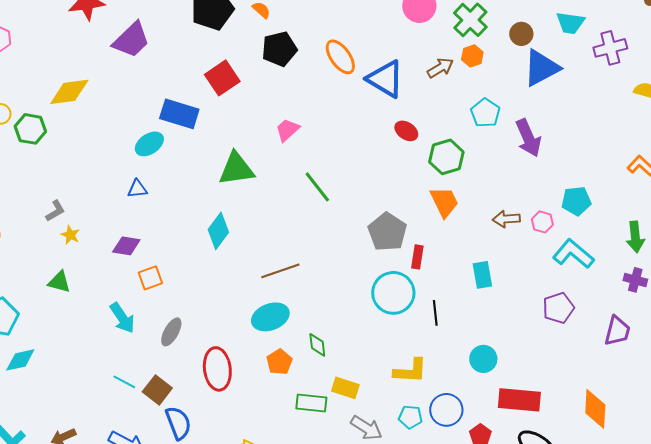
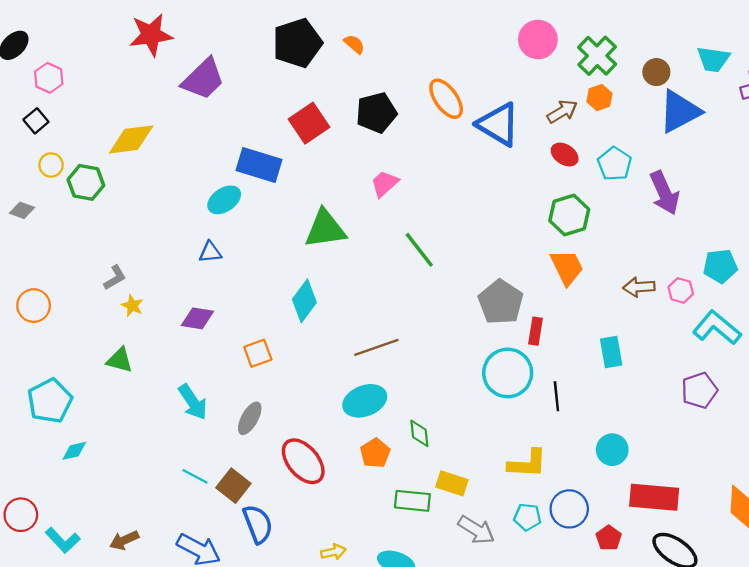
black pentagon: (279, 49) -> (376, 113), moved
red ellipse: (406, 131) -> (565, 155), moved
orange square: (150, 278) -> (258, 353), moved
cyan diamond: (20, 360) -> (74, 451), size x0.7
red ellipse: (217, 369) -> (303, 461), turned -33

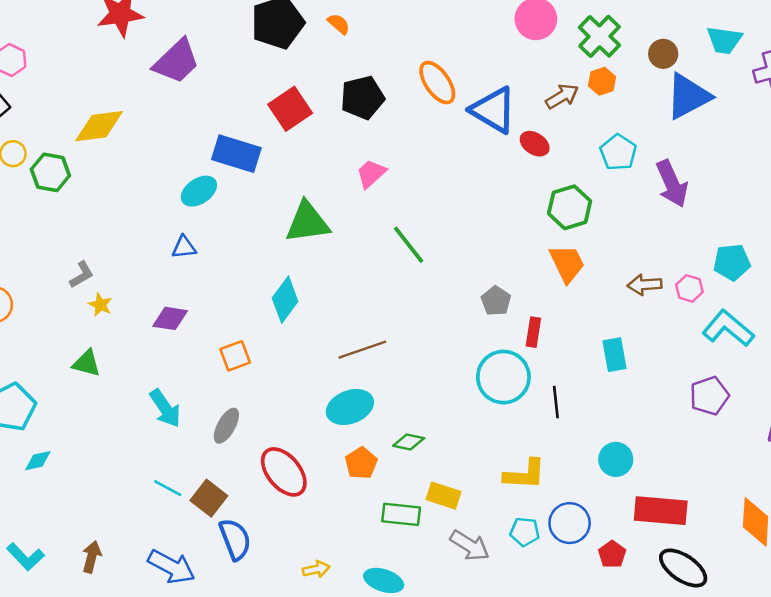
red ellipse: (565, 155) -> (535, 144), moved
gray pentagon: (501, 302) -> (496, 301), size x0.6
green diamond: (419, 433) -> (409, 442), turned -72
brown arrow: (124, 540) -> (92, 557), turned 128

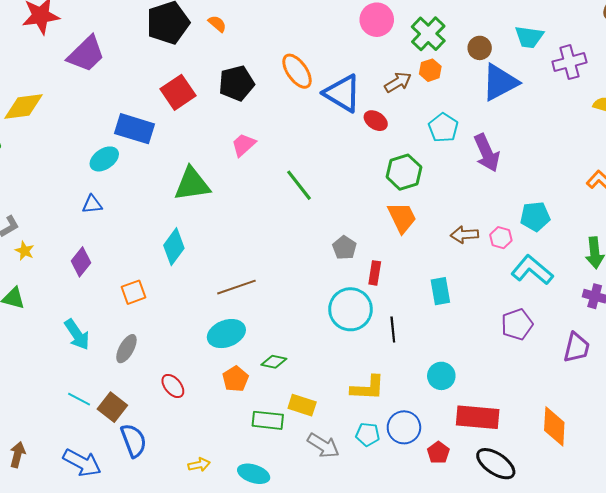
green line: (409, 245) -> (299, 185), moved
purple diamond: (170, 318) -> (81, 262), turned -60
red ellipse: (284, 472) -> (173, 386), size x0.6

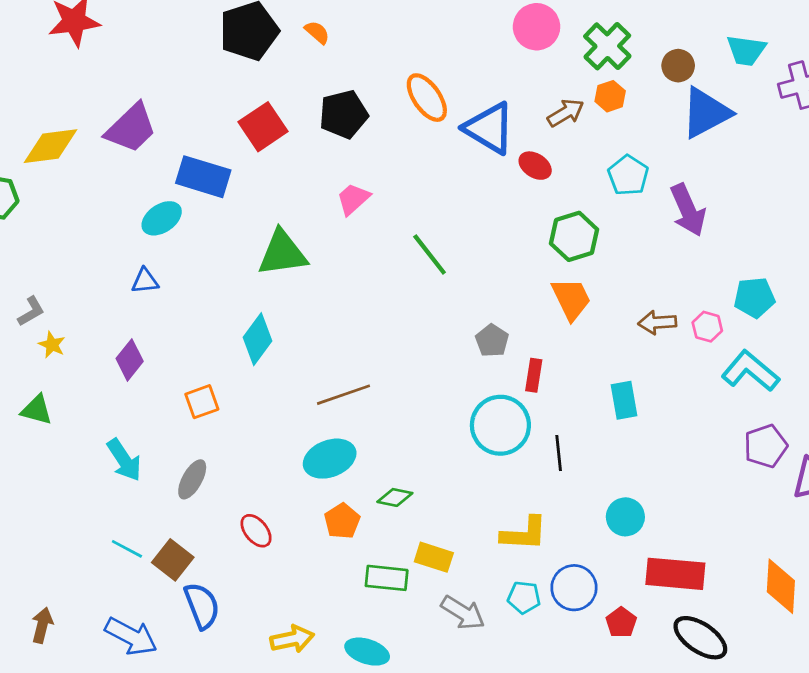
purple trapezoid: (86, 54) -> (131, 128), moved
purple pentagon: (517, 324) -> (766, 446), moved
yellow arrow: (199, 465) -> (292, 639), size x1.4

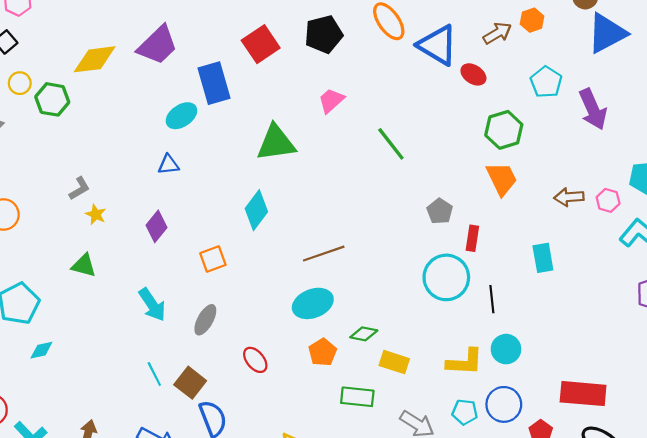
blue rectangle: (203, 177) -> (214, 83), turned 57
cyan circle: (625, 517) -> (506, 349), moved
cyan line: (127, 549) -> (154, 374), turned 35
yellow rectangle: (434, 557) -> (394, 362), moved

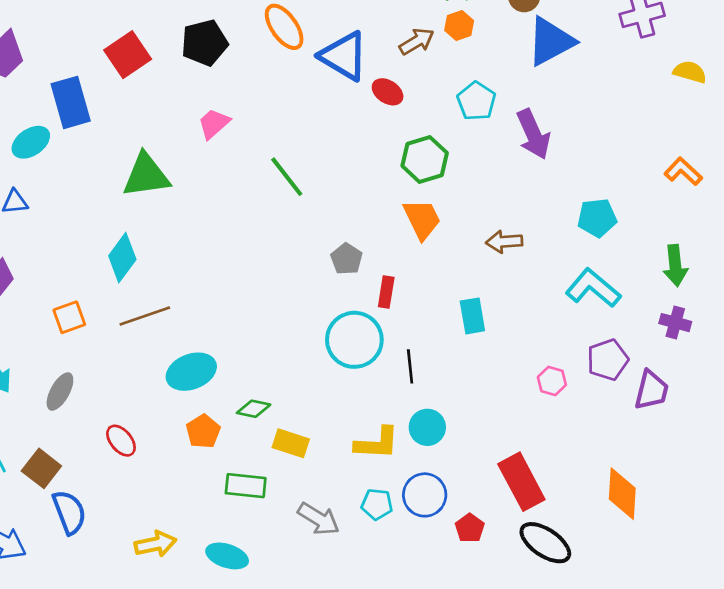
pink hexagon: (608, 200) -> (552, 381), moved
brown line: (324, 254) -> (145, 316), moved
red rectangle: (583, 394) -> (521, 482), turned 57

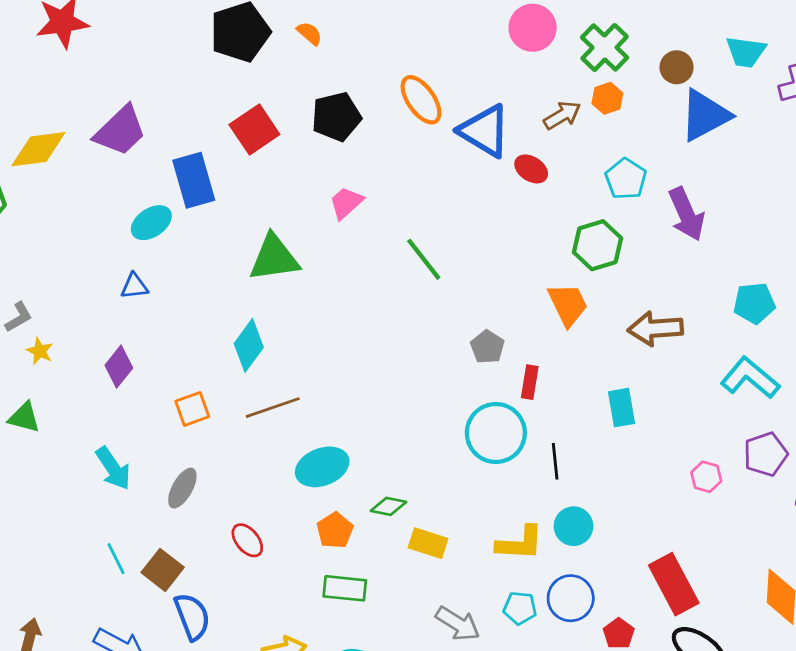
green hexagon: (425, 159) -> (598, 245), moved
brown arrow: (504, 242) -> (655, 329), size x1.4
green rectangle: (246, 486) -> (345, 588), moved

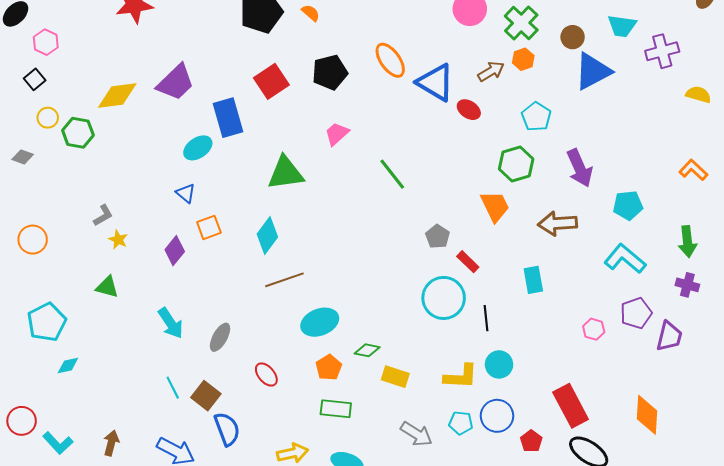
purple arrow: (686, 214) -> (580, 168), moved
blue triangle: (134, 286) -> (186, 193), turned 45
red rectangle: (530, 382) -> (468, 262), turned -55
orange square: (192, 409) -> (209, 227), moved

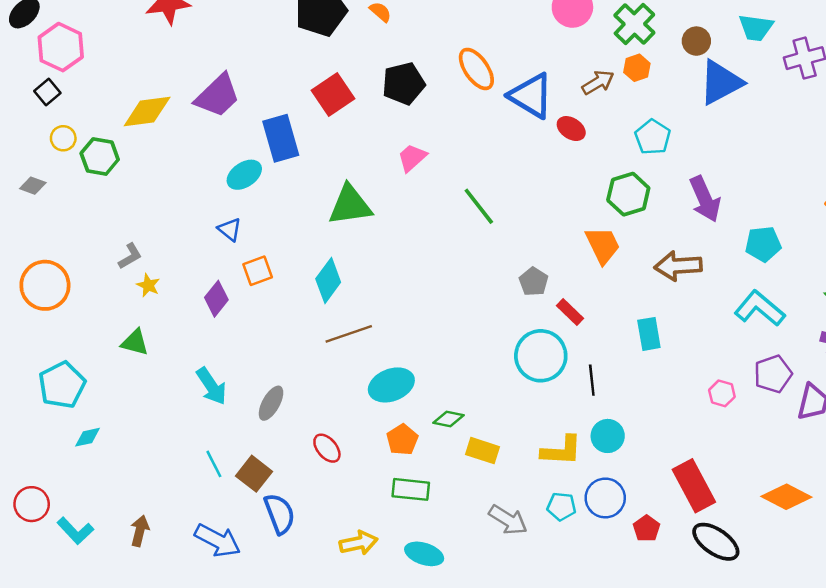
pink hexagon: (46, 42) -> (61, 47), size x1.5
orange circle: (33, 240) -> (45, 285), size x1.4
orange diamond: (647, 415) -> (786, 497), turned -66

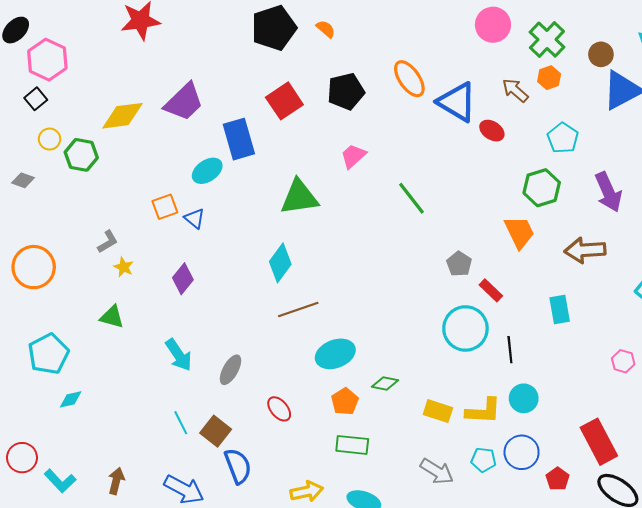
brown arrow: (598, 82) -> (515, 90), turned -108
orange square: (258, 271) -> (165, 207), moved
yellow rectangle: (482, 451) -> (438, 411), moved

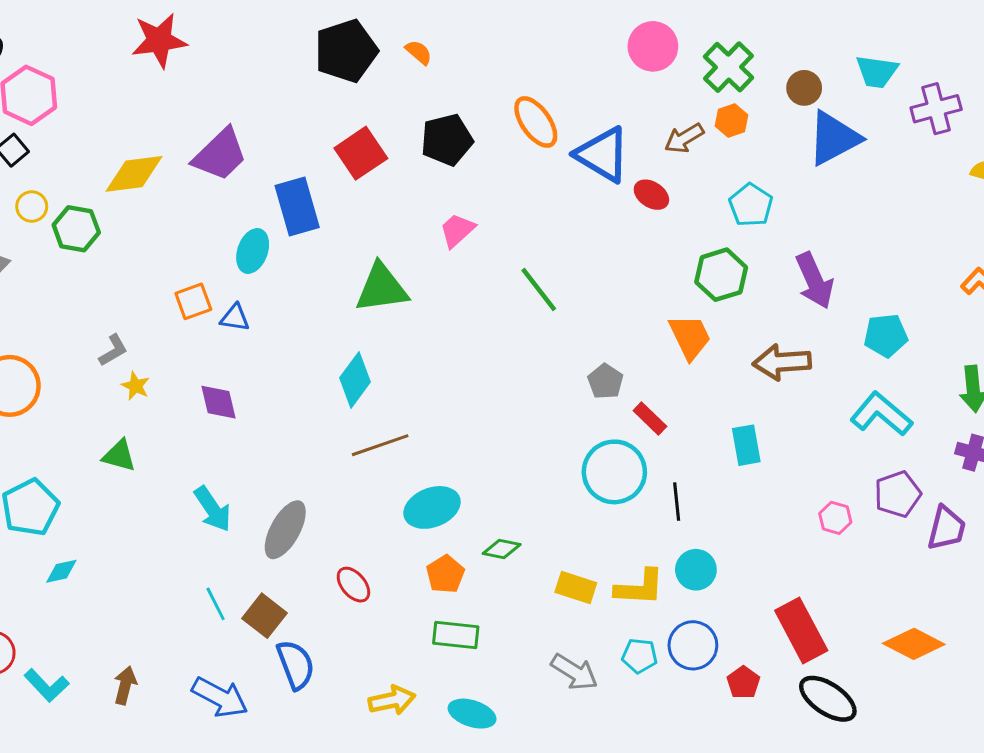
brown arrow: (515, 90) -> (684, 138), turned -72
cyan ellipse: (207, 171) -> (253, 251), turned -36
blue triangle: (195, 218) -> (235, 318), turned -30
purple diamond: (183, 279) -> (219, 402), turned -52
gray ellipse: (230, 370) -> (285, 530), size x1.4

